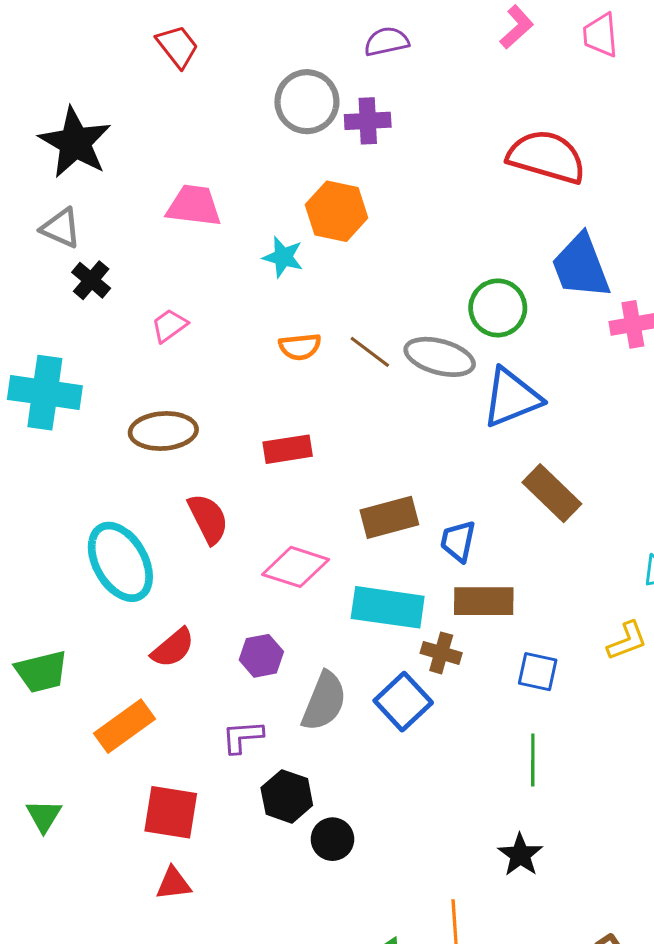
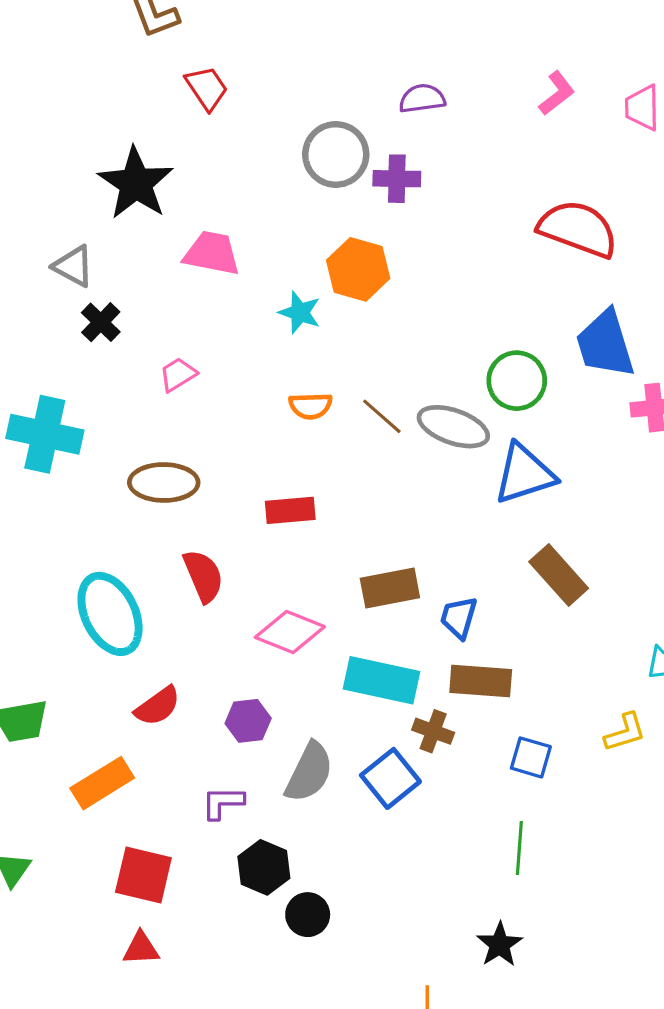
black star: (75, 143) -> (136, 183), moved

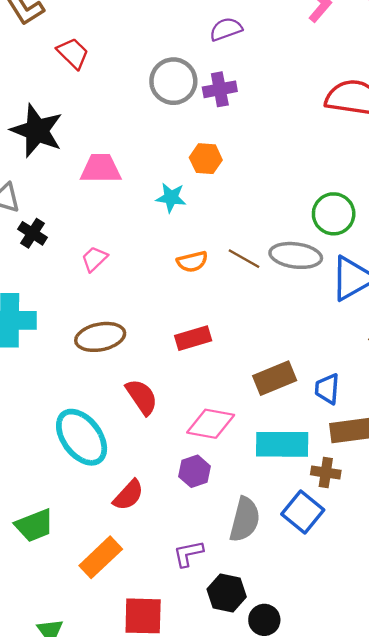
orange hexagon: (358, 269) -> (206, 159), size x0.7
purple hexagon: (248, 721) -> (195, 471), moved

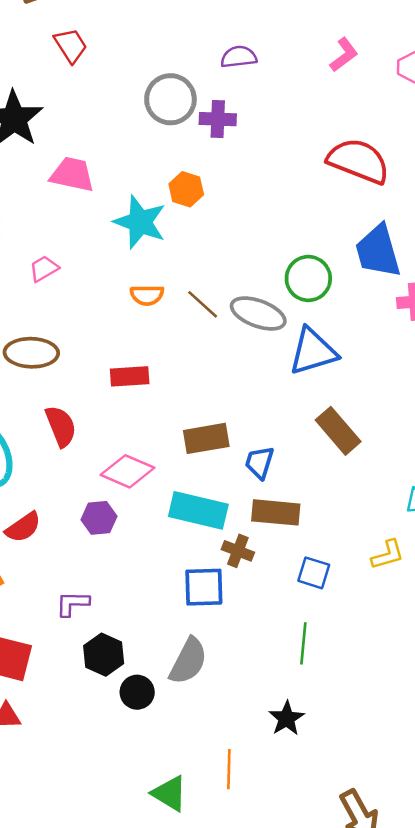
cyan star: (171, 198) -> (140, 222), size x1.6
blue square: (303, 512) -> (204, 587), turned 36
gray semicircle: (245, 520) -> (188, 661), moved

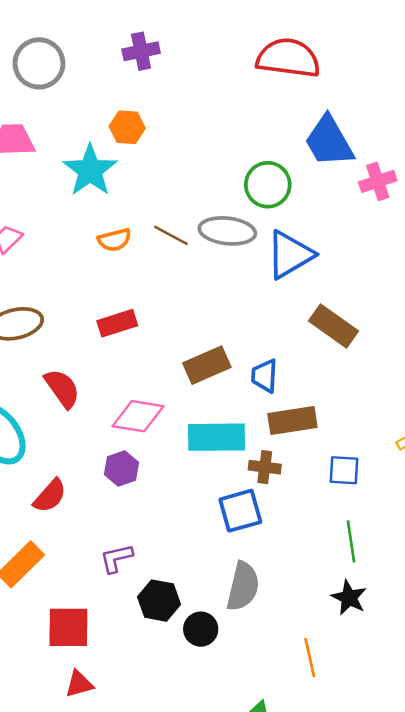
gray circle: (170, 99) -> (39, 63), moved
cyan star: (140, 222) -> (90, 170), turned 30
black star: (287, 718) -> (349, 598), moved
orange line: (229, 769) -> (310, 658), moved

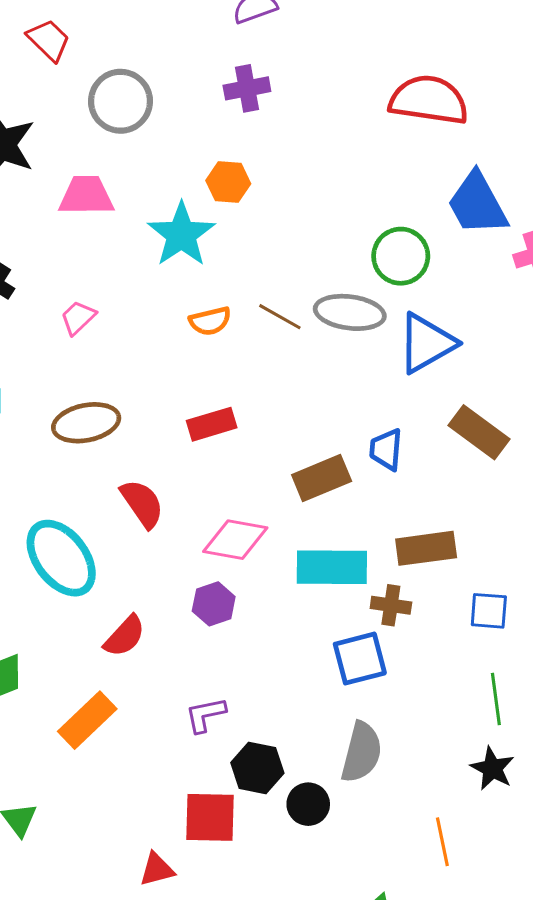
blue trapezoid: (265, 376) -> (386, 449), moved
red square: (68, 627) -> (210, 817), moved

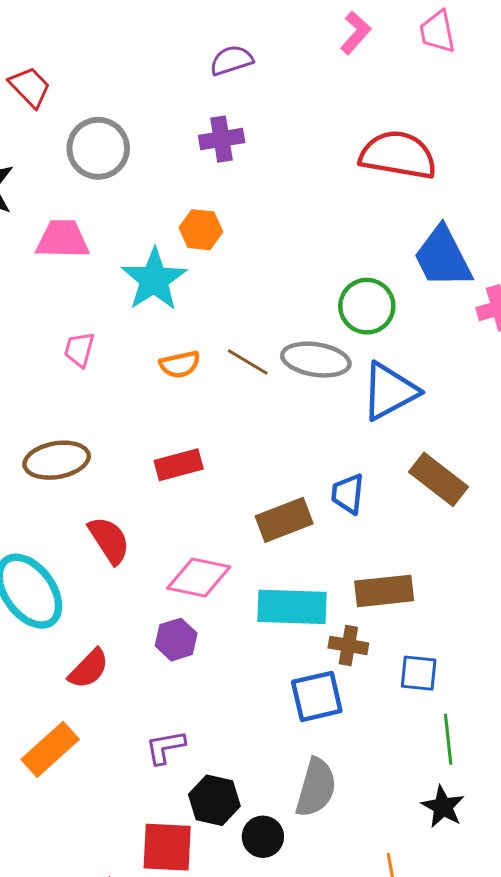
pink trapezoid: (78, 317) -> (79, 350), moved, turned -33
blue square: (489, 611) -> (419, 673), moved

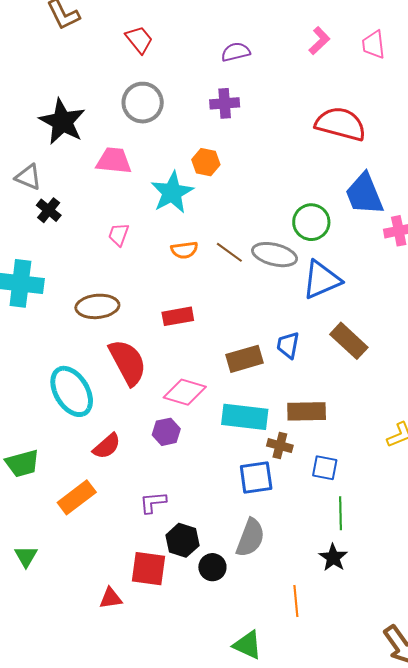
red trapezoid: (30, 87) -> (139, 40), moved
red semicircle: (109, 540) -> (128, 362), size x1.4

